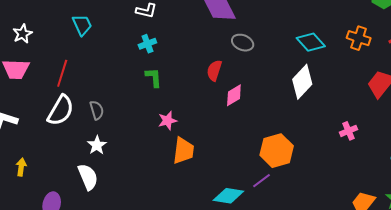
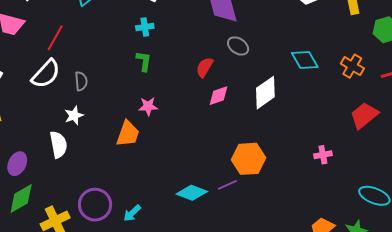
white diamond: (302, 82) -> (265, 93), moved
orange trapezoid: (183, 151) -> (128, 134), moved

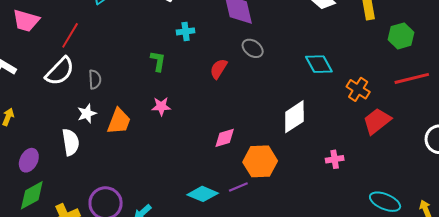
cyan cross: (145, 27) -> (186, 31), moved
orange cross: (352, 66) -> (358, 89), moved
white diamond: (265, 93) -> (294, 117), moved
pink diamond: (218, 96) -> (225, 138), moved
orange trapezoid: (128, 134) -> (119, 121), moved

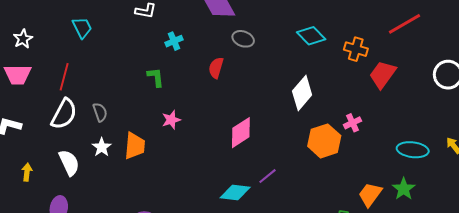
pink diamond: (225, 138) -> (241, 133), size x1.4
white semicircle: (71, 142) -> (69, 163), moved
orange hexagon: (260, 161) -> (324, 141), moved

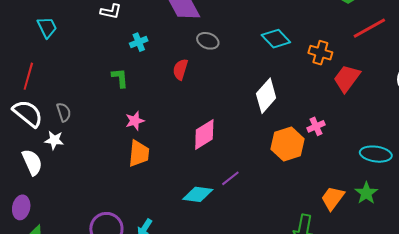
white semicircle: (64, 114) -> (28, 113), turned -80
orange trapezoid: (135, 146) -> (139, 154), moved
white star: (102, 147) -> (54, 140), moved, turned -30

